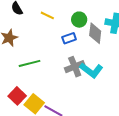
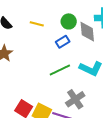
green line: (29, 63) -> (60, 70), moved
gray cross: (75, 67) -> (75, 99), moved

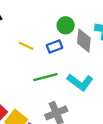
yellow line: (37, 24) -> (26, 46), moved

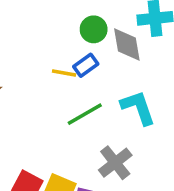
yellow line: (26, 46) -> (64, 73), moved
cyan L-shape: (80, 82) -> (138, 108), turned -130

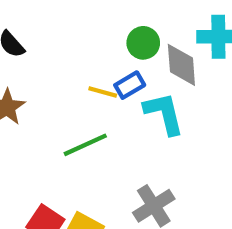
cyan L-shape: (138, 108) -> (164, 113), moved
green line: (85, 114) -> (85, 145), moved

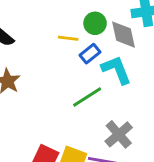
yellow line: (103, 92) -> (68, 38), moved
green line: (85, 145) -> (87, 97), moved

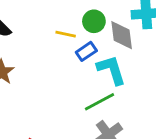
green line: (87, 97) -> (100, 102), moved

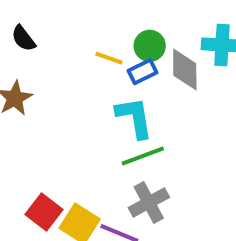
blue rectangle: (86, 51) -> (143, 72), moved
cyan L-shape: (111, 70) -> (134, 118), moved

